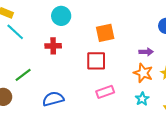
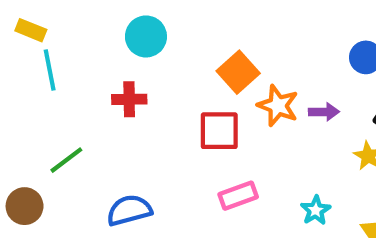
cyan line: (15, 32) -> (50, 70), turned 36
orange square: (105, 33) -> (238, 72), turned -30
orange star: (143, 73) -> (278, 106), moved

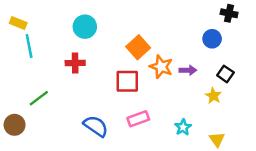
blue semicircle: (129, 210) -> (96, 126), moved, turned 50

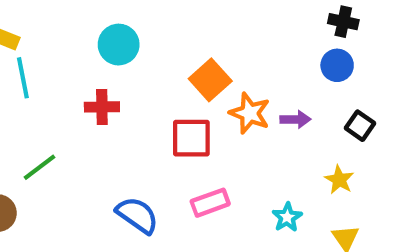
black cross: (229, 13) -> (343, 22), moved
yellow star: (213, 96) -> (339, 180), moved

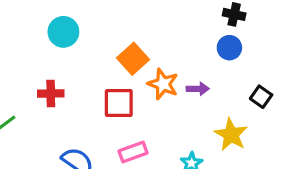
red cross: (102, 107) -> (51, 94), moved
black square: (360, 126) -> (261, 97), moved
yellow star: (339, 180) -> (231, 135), size x1.5

